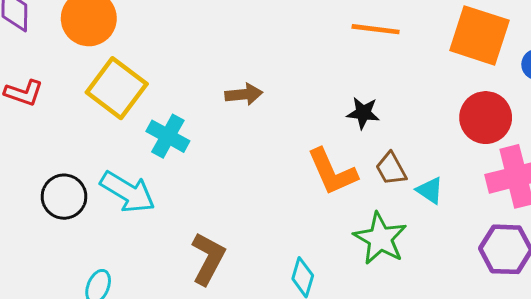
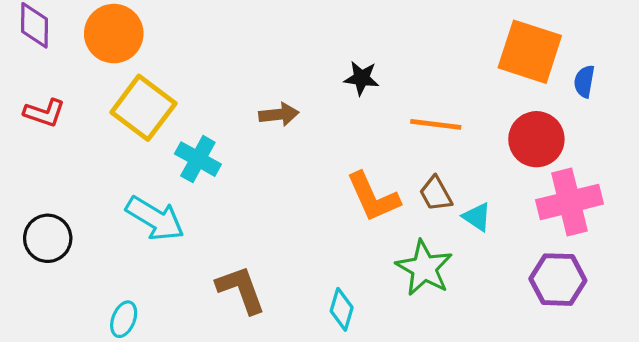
orange line: (376, 29) -> (436, 124), moved
black star: (363, 113) -> (361, 78), moved
black circle: (64, 197) -> (48, 238), moved
brown L-shape: (208, 259) -> (241, 289), turned -48

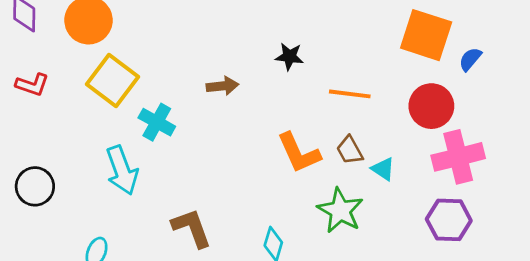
blue semicircle: (584, 81) -> (470, 59), turned 30
cyan arrow: (155, 218) -> (122, 170), turned 39

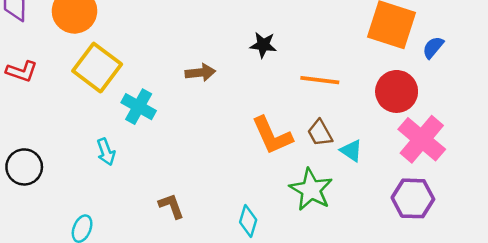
pink cross: (458, 157) -> (422, 139), turned -36
cyan arrow: (122, 170) -> (106, 152), size x0.6
brown L-shape: (192, 228) -> (171, 206), size x0.7

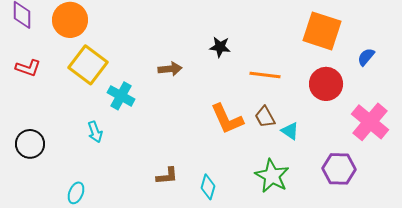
blue semicircle: (433, 47) -> (366, 57), moved
pink cross: (422, 139) -> (370, 122), moved
green star: (311, 190) -> (272, 176), moved
brown L-shape: (171, 206) -> (167, 176), moved, turned 105

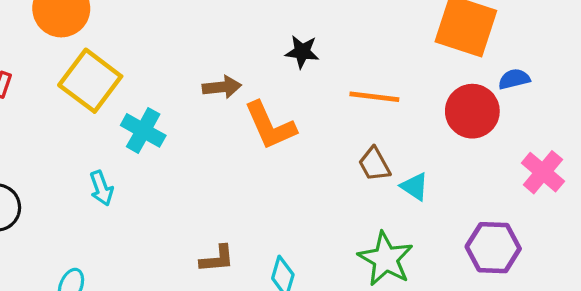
blue semicircle: (366, 57) -> (514, 79), moved, turned 36
orange L-shape: (227, 119) -> (270, 126), moved
pink cross: (370, 122) -> (543, 172), size x0.7

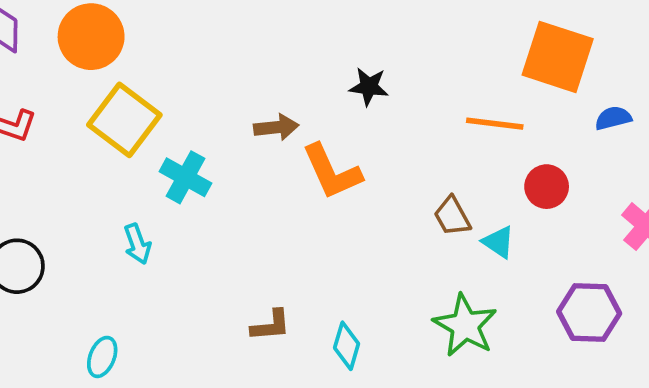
orange line: (374, 97) -> (495, 124), moved
red circle: (472, 111) -> (547, 187), moved, size x0.7

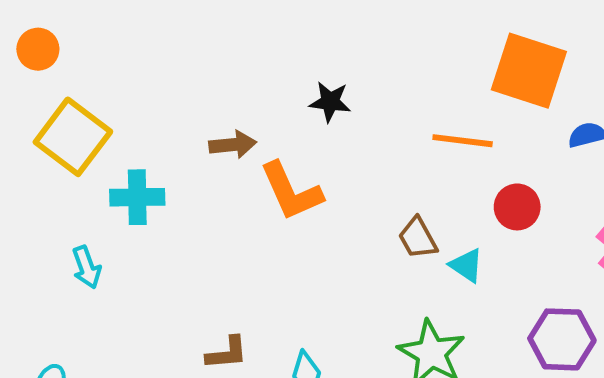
orange circle: (91, 37) -> (38, 49), size x0.6
cyan cross: (186, 177) -> (137, 197), turned -30

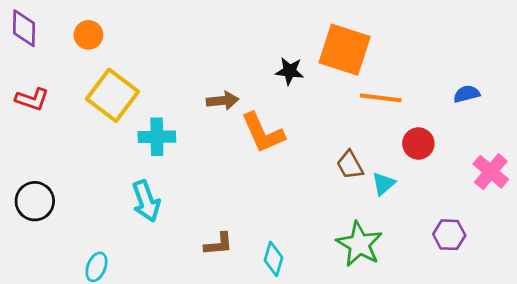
orange square: (529, 71) -> (345, 50), moved
cyan triangle: (466, 265) -> (383, 184), turned 45
cyan arrow: (87, 267) -> (146, 201), moved, size x1.4
purple hexagon: (562, 339) -> (449, 235), size x0.7

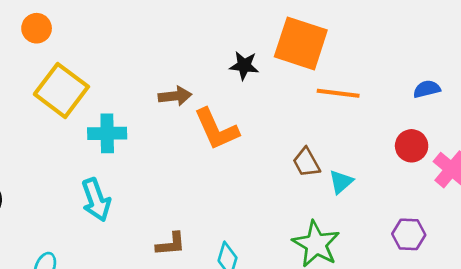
red circle: (418, 144) -> (412, 146), moved

